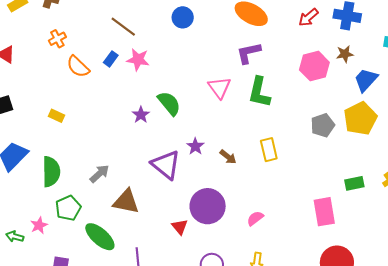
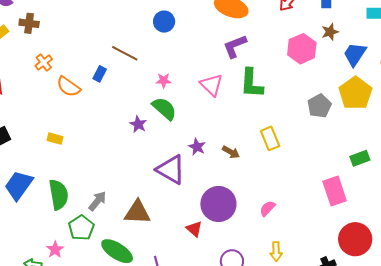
brown line: (123, 27) -> (125, 53), moved
pink star: (138, 60) -> (164, 81), moved, size x0.7
gray arrow: (99, 174) -> (97, 201), moved

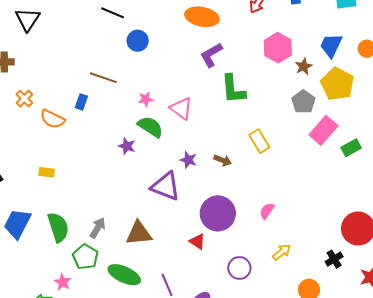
brown star: (330, 32) -> (304, 66), moved
pink triangle: (212, 85) -> (181, 108), moved
pink rectangle: (335, 191) -> (323, 130), moved, turned 68
yellow arrow: (276, 252) -> (282, 252), turned -120

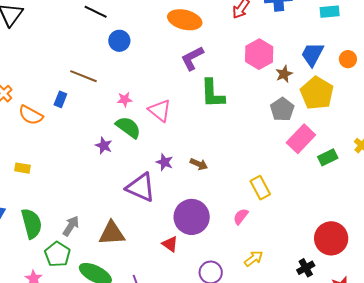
yellow rectangle: (259, 141) -> (260, 188), moved

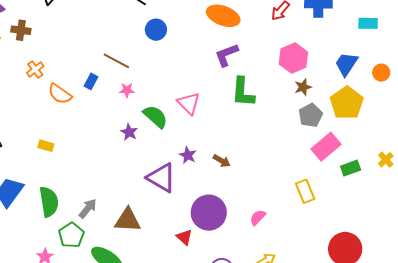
brown star: (284, 74) -> (303, 87), moved
pink star: (125, 100) -> (127, 90), moved
yellow rectangle: (260, 188) -> (305, 191), moved

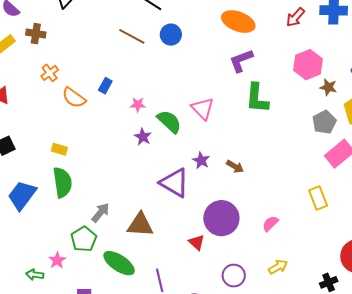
brown line: (116, 61) -> (132, 36), moved
brown star: (303, 87) -> (328, 87), moved, turned 30
pink star: (127, 90) -> (138, 105), moved
green semicircle: (49, 202) -> (62, 182), moved

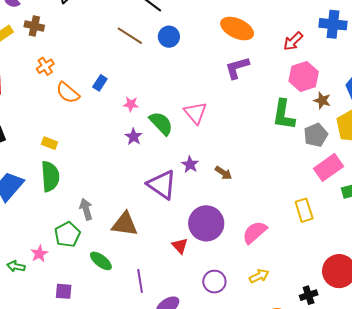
red arrow: (295, 17) -> (293, 41), moved
green L-shape: (257, 98) -> (284, 115), moved
gray arrow: (101, 213) -> (86, 209), turned -60
pink semicircle: (270, 224) -> (255, 232), size x1.5
green ellipse: (119, 263) -> (101, 261), size x0.7

